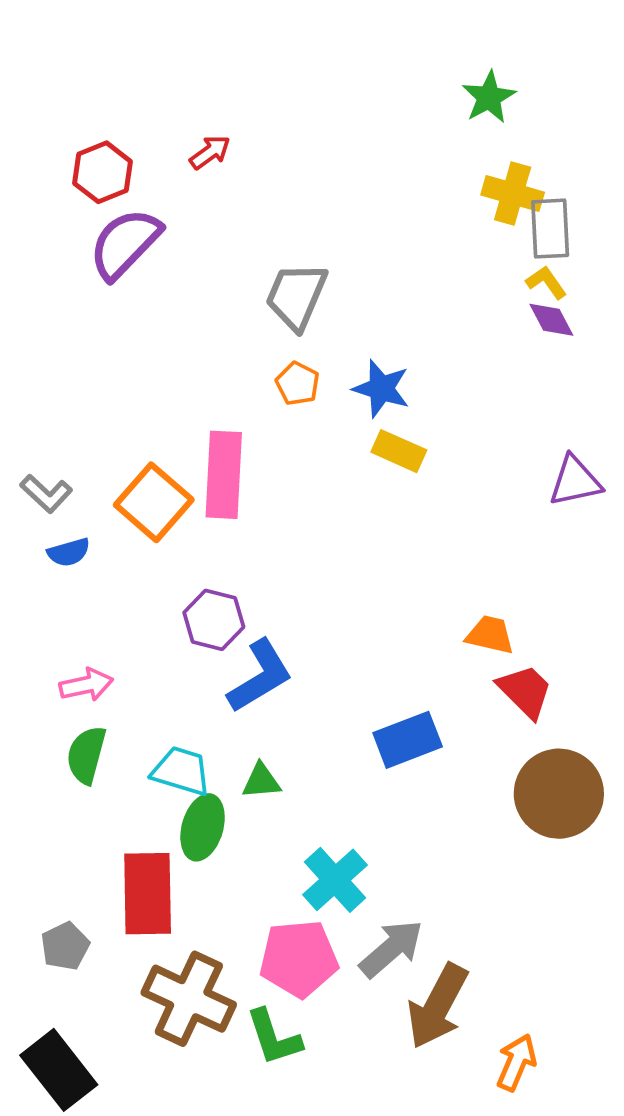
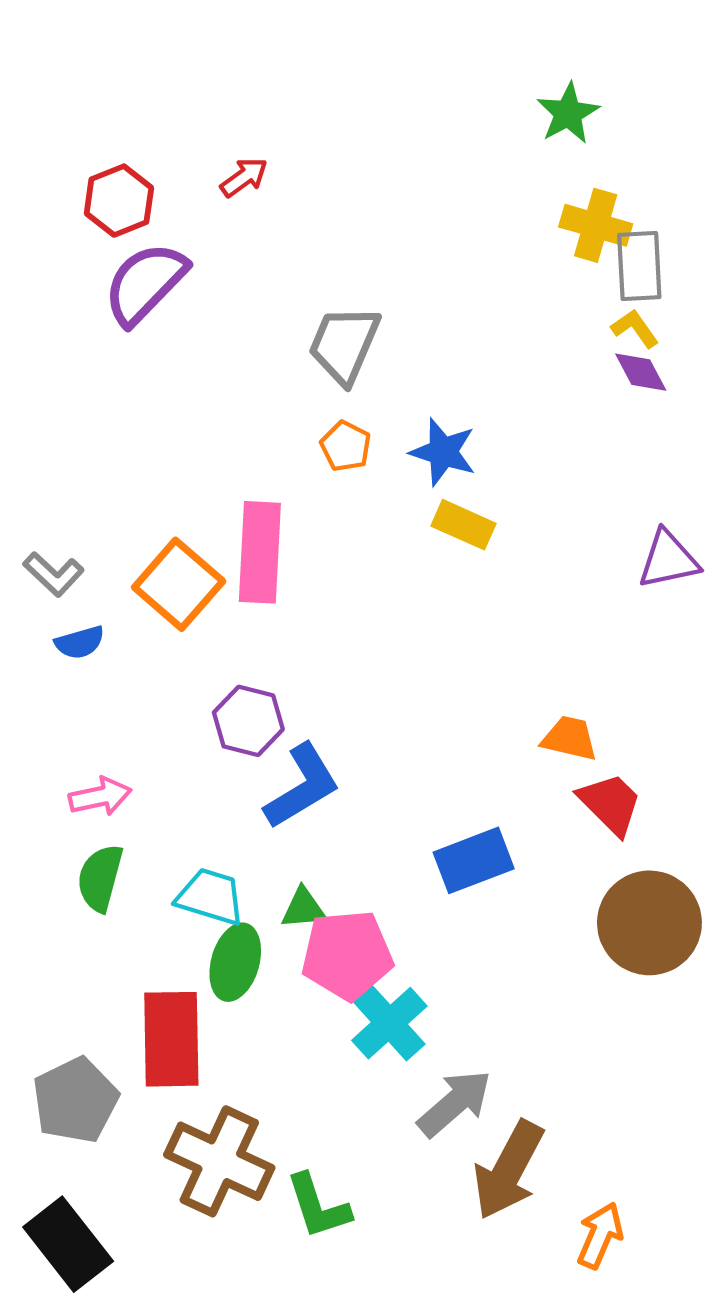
gray pentagon: (65, 946) -> (75, 1100), size x1.5
pink pentagon: (299, 959) -> (347, 955), moved

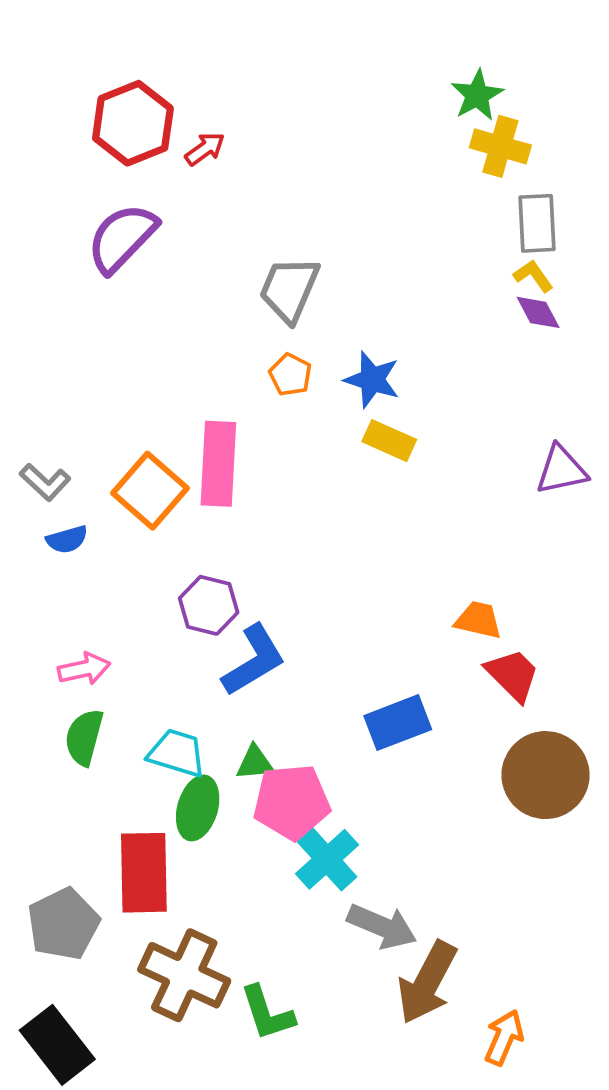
red hexagon: (119, 201) -> (133, 123), moved, size x1.4
yellow cross: (596, 225) -> (500, 146), moved
gray arrow: (455, 1103) -> (382, 926), turned 64

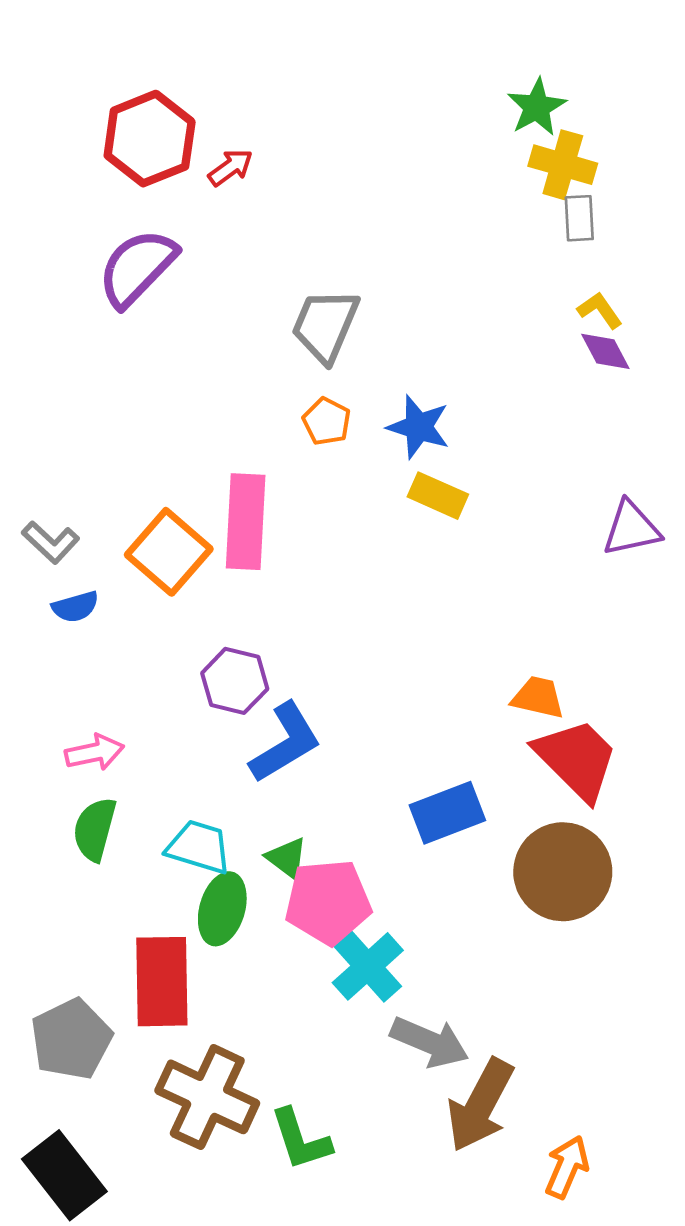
gray rectangle: (537, 223) -> (579, 218), moved, size x0.7
red trapezoid: (513, 675) -> (576, 759), size x1.4
green triangle: (255, 763) -> (287, 858), turned 42
brown circle: (545, 775) -> (563, 872), moved

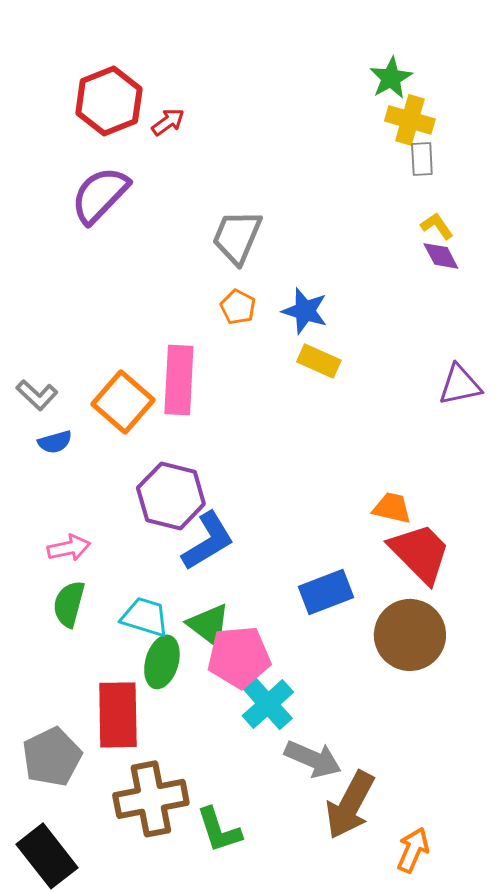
purple hexagon: (235, 681) -> (171, 496), size x1.4
green triangle: (287, 858) -> (209, 625), size x1.4
brown cross: (207, 1097) -> (151, 799), turned -36

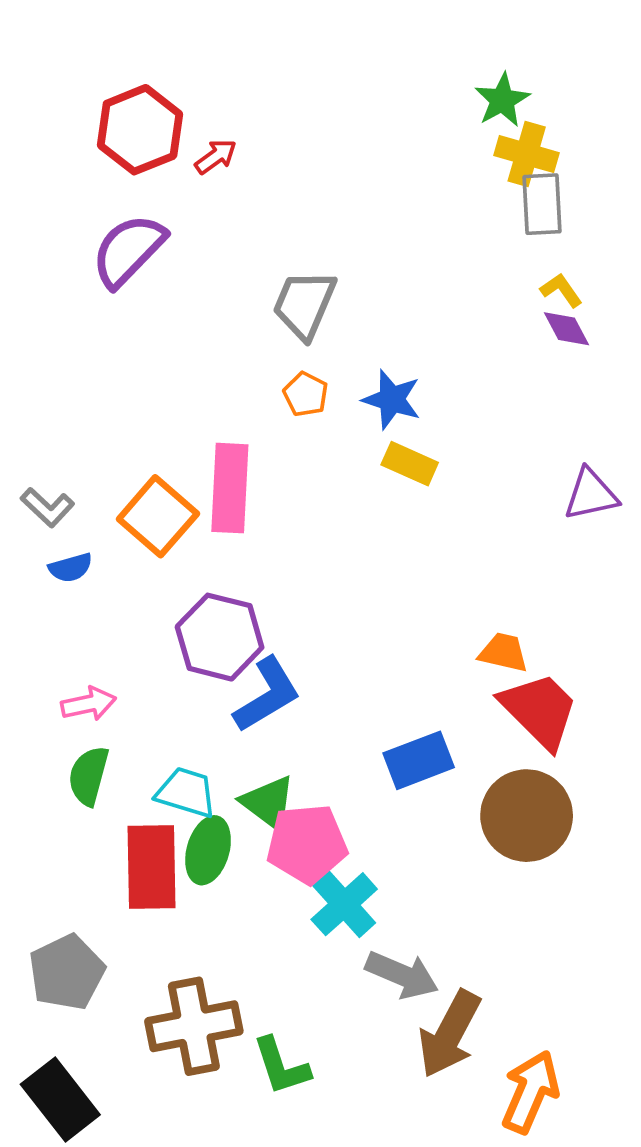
gray rectangle: (422, 159) -> (542, 204), size x1.4
red rectangle: (118, 715) -> (152, 867), moved
orange arrow: (413, 850) -> (530, 1092), size x1.4

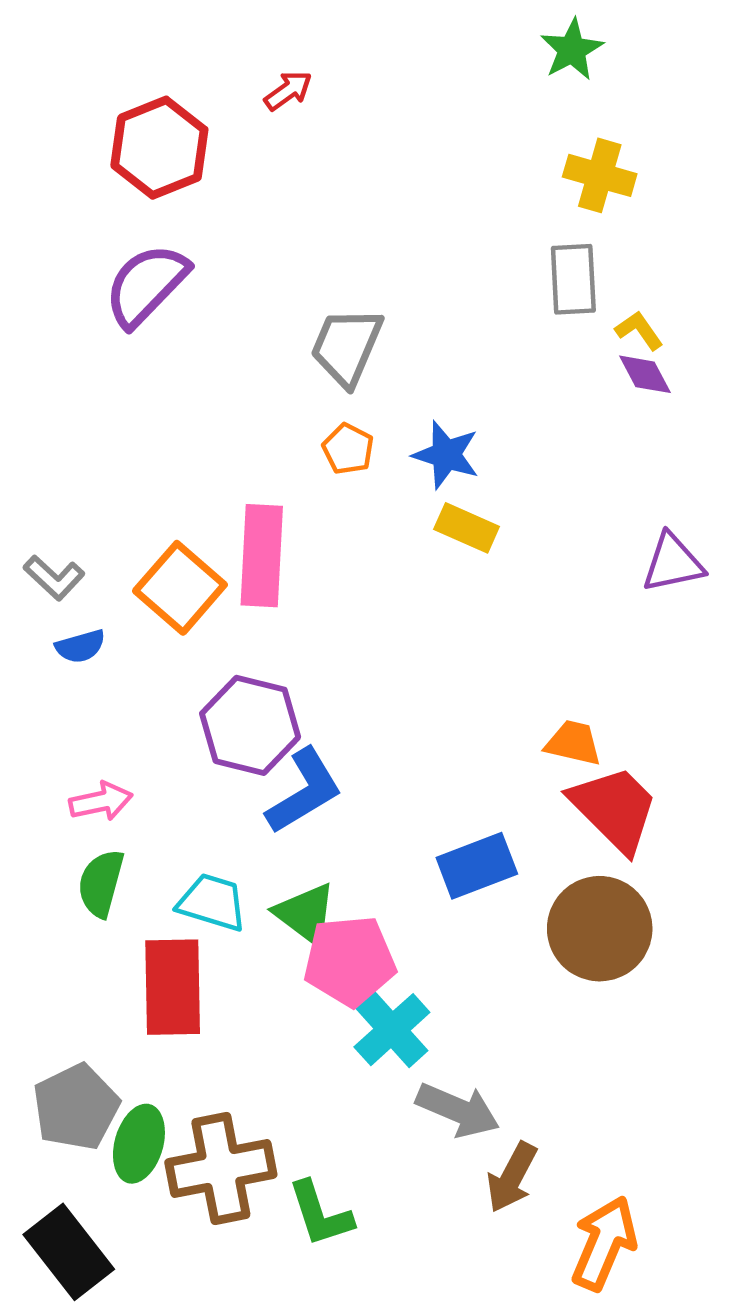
green star: (502, 100) -> (572, 50), moved
red arrow: (216, 157) -> (288, 91), moved
gray rectangle: (542, 204) -> (573, 279), moved
green ellipse: (208, 850) -> (139, 1144), moved
brown arrow: (450, 1034) -> (512, 1177), size x0.7

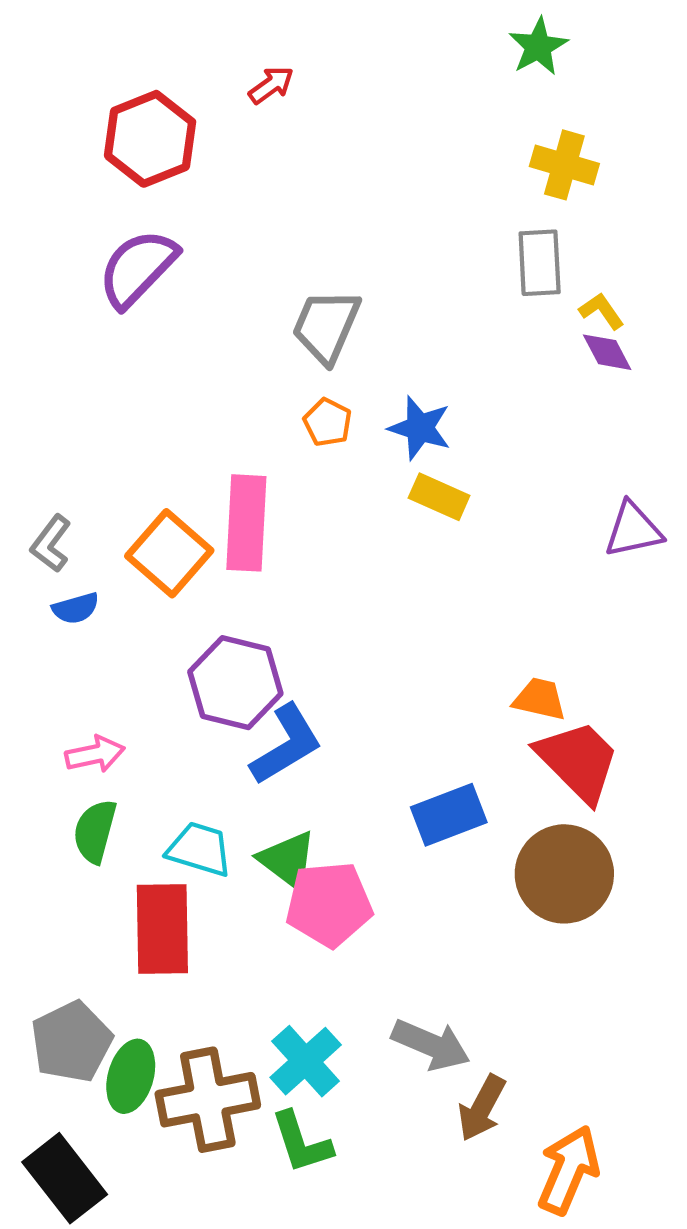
gray L-shape: (54, 578) -> (51, 544), turned 84
cyan cross: (392, 1030) -> (306, 1061), moved

